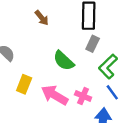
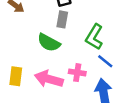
gray rectangle: (93, 44) -> (62, 19), moved

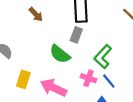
pink cross: (77, 73) -> (88, 78), moved

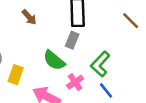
pink cross: (88, 78) -> (75, 82), moved, turned 35
yellow rectangle: (23, 79) -> (16, 75), moved

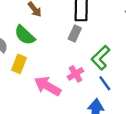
green semicircle: (54, 60) -> (25, 35), moved

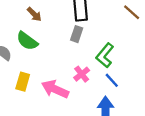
yellow rectangle: (19, 64) -> (23, 82), moved

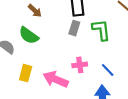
green L-shape: (105, 55) -> (101, 30), moved, turned 135
pink cross: (82, 74) -> (80, 65), turned 32

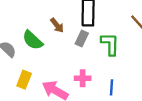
brown arrow: (35, 11) -> (57, 25), moved
blue line: (108, 70) -> (112, 87), turned 40

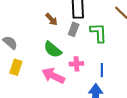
green semicircle: (33, 40) -> (53, 50), moved
yellow rectangle: (24, 80) -> (16, 67), moved

